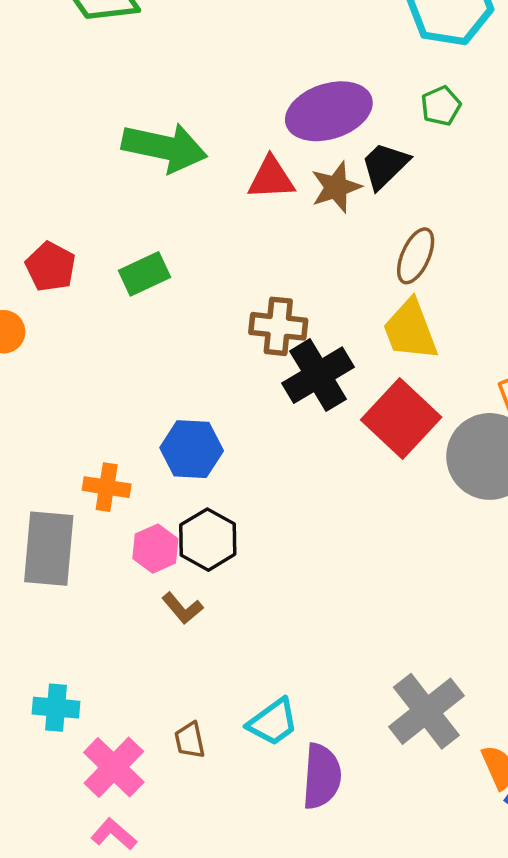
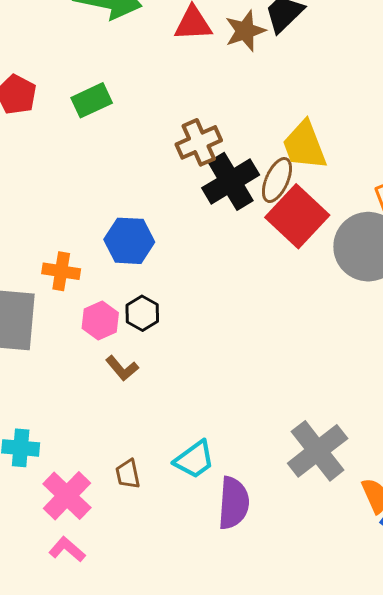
brown ellipse: (416, 256) -> (277, 180), moved
brown cross: (278, 326) -> (199, 142), turned -30
black hexagon: (208, 540) -> (142, 313), size x0.7

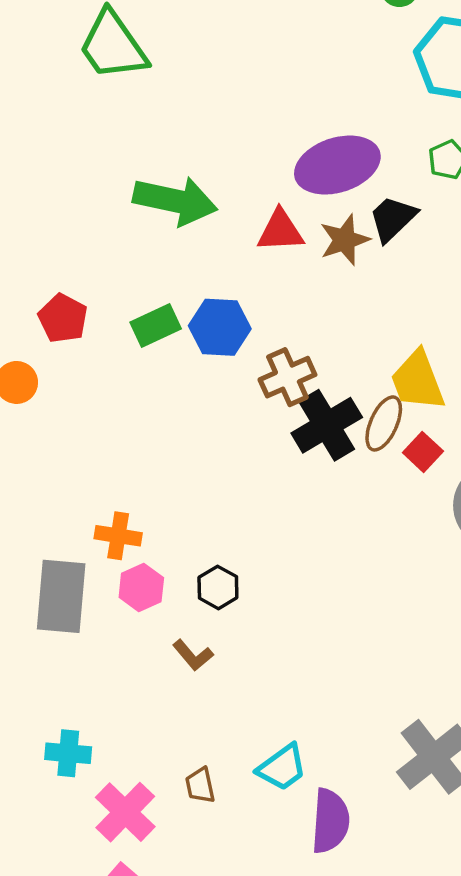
red square: (297, 216) -> (423, 452), moved, size x0.5
blue hexagon: (129, 241) -> (220, 327), moved
pink hexagon: (100, 321) -> (141, 587), moved

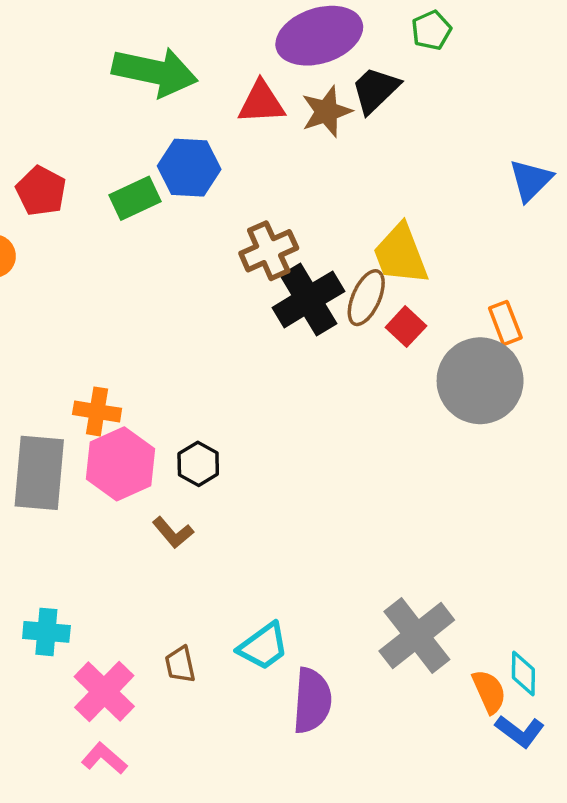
blue hexagon: (220, 327) -> (189, 168), moved
pink hexagon: (141, 587) -> (121, 464), size x1.5

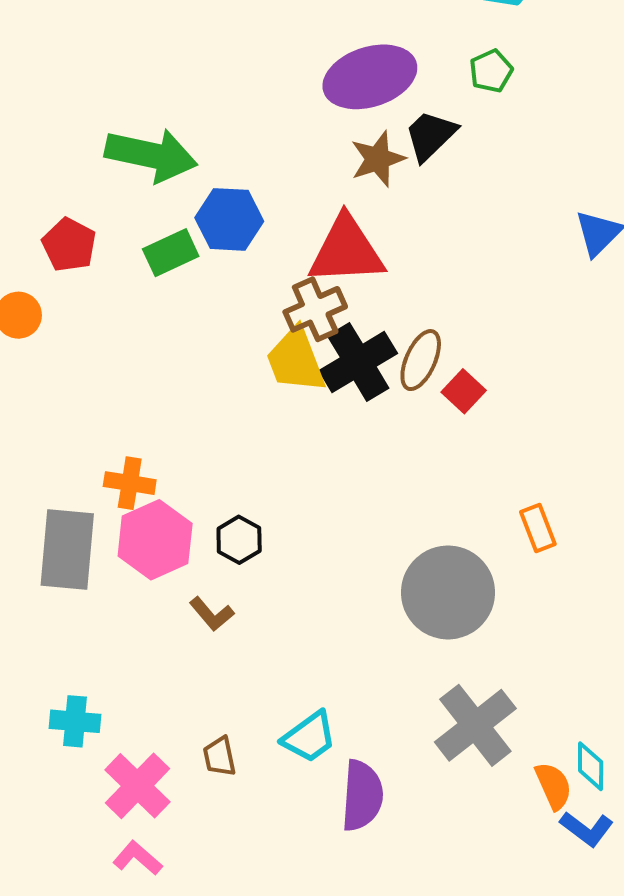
green arrow: (155, 72) -> (151, 155), moved
red triangle: (261, 103) -> (346, 251), moved, size x1.5
yellow trapezoid: (401, 254) -> (296, 360), moved
orange rectangle: (505, 323) -> (538, 528), moved
gray circle: (480, 381) -> (448, 592), moved

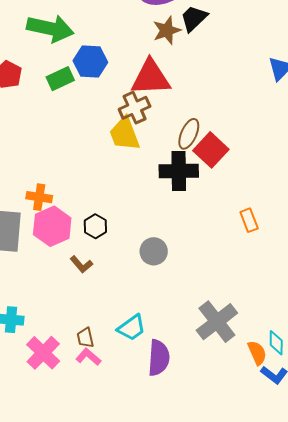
black cross: (358, 362) -> (179, 171), moved, turned 30
red square: (464, 391) -> (211, 150), size x1.6
gray circle: (448, 592) -> (154, 251), moved, size x0.6
pink L-shape: (137, 858) -> (88, 357), moved

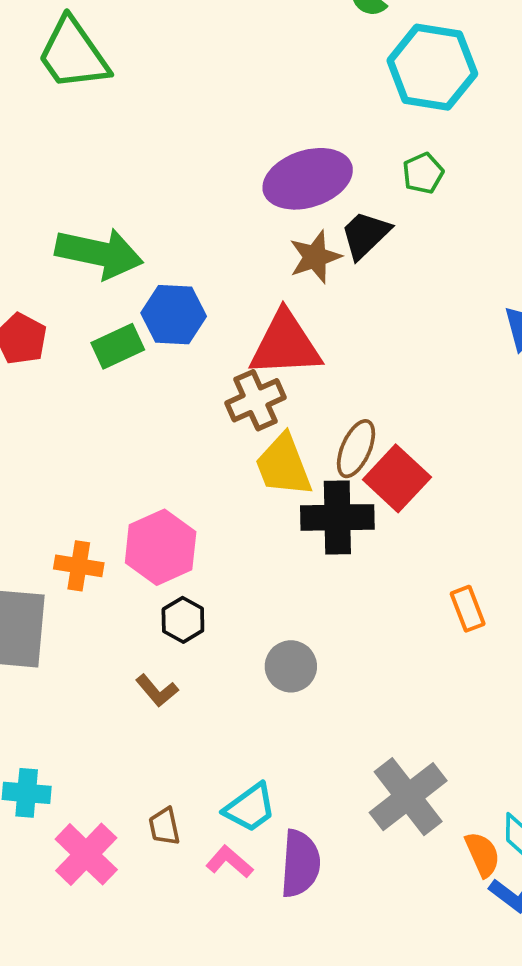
yellow trapezoid: (125, 134) -> (283, 465), moved
pink hexagon: (52, 226) -> (161, 547), moved
pink L-shape: (88, 357) -> (229, 862), moved

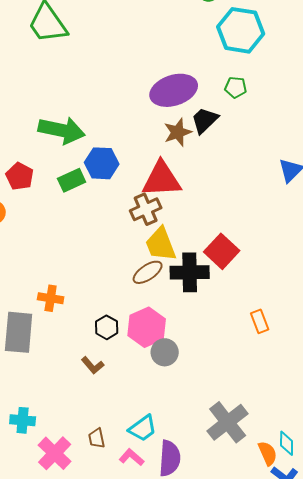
green pentagon: (423, 173) -> (236, 87), turned 30
brown ellipse: (356, 449) -> (148, 272), moved, turned 32
pink hexagon: (161, 547) -> (147, 327), moved

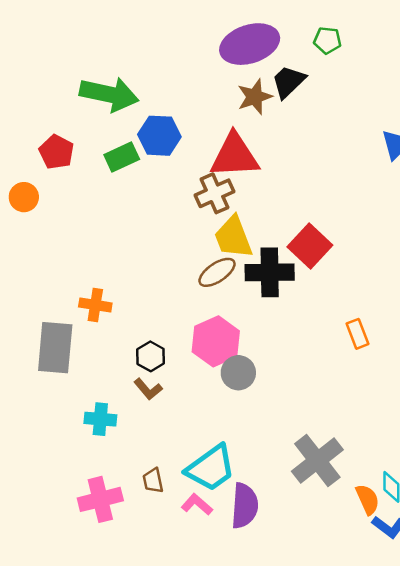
black hexagon: (107, 327) -> (151, 356), moved
cyan cross: (23, 420) -> (100, 419), moved
cyan trapezoid: (143, 428) -> (211, 468), size x1.4
pink cross: (55, 453) -> (100, 499), turned 32

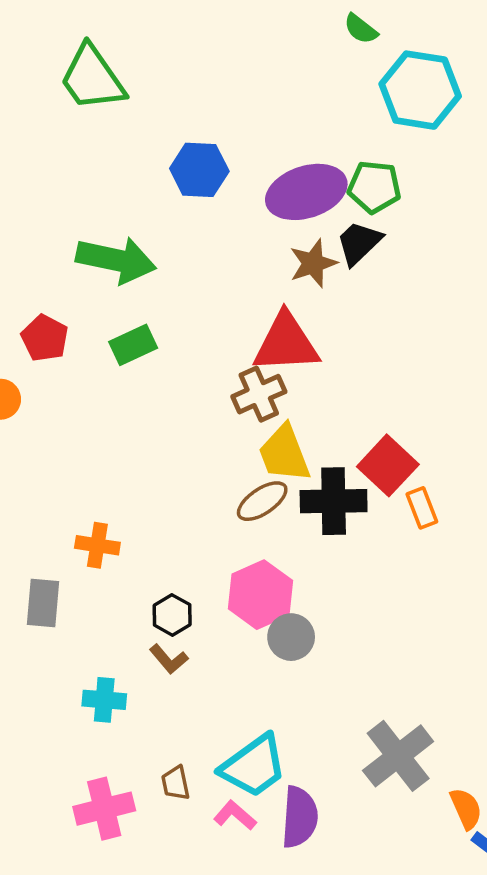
green pentagon: (327, 40) -> (374, 187), moved, size x1.4
blue hexagon: (159, 136) -> (199, 170), moved
orange rectangle: (358, 334) -> (422, 508), moved
gray rectangle: (55, 348) -> (43, 603), size x0.7

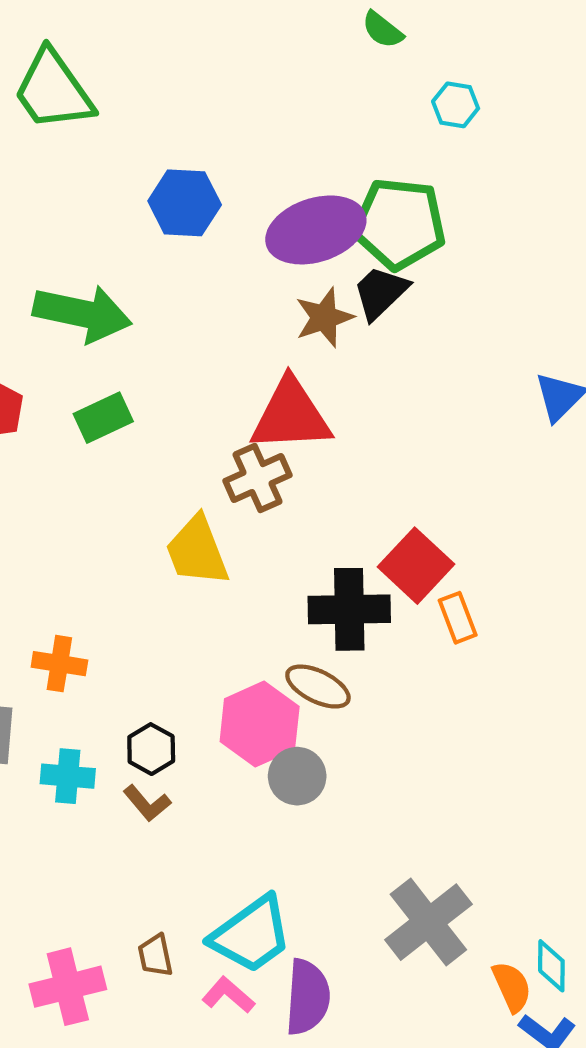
cyan hexagon: (420, 90) -> (456, 105), size x0.5
green pentagon: (374, 187) -> (399, 224), size x1.4
yellow trapezoid: (284, 454) -> (197, 551), moved
brown ellipse: (262, 501) -> (318, 687), moved, turned 60
cyan cross: (104, 700) -> (68, 776), moved

